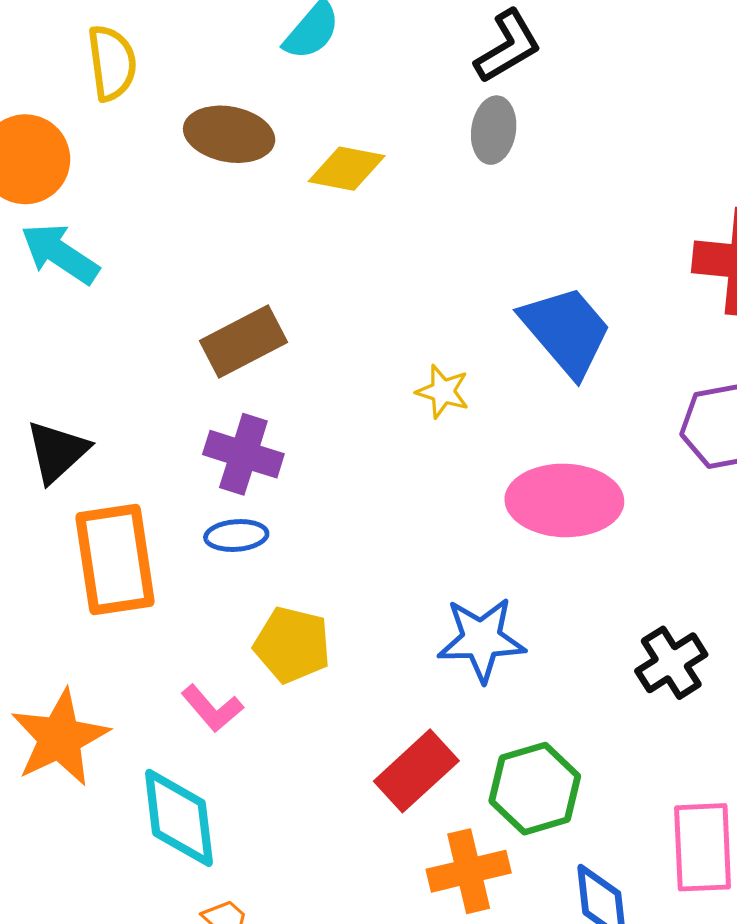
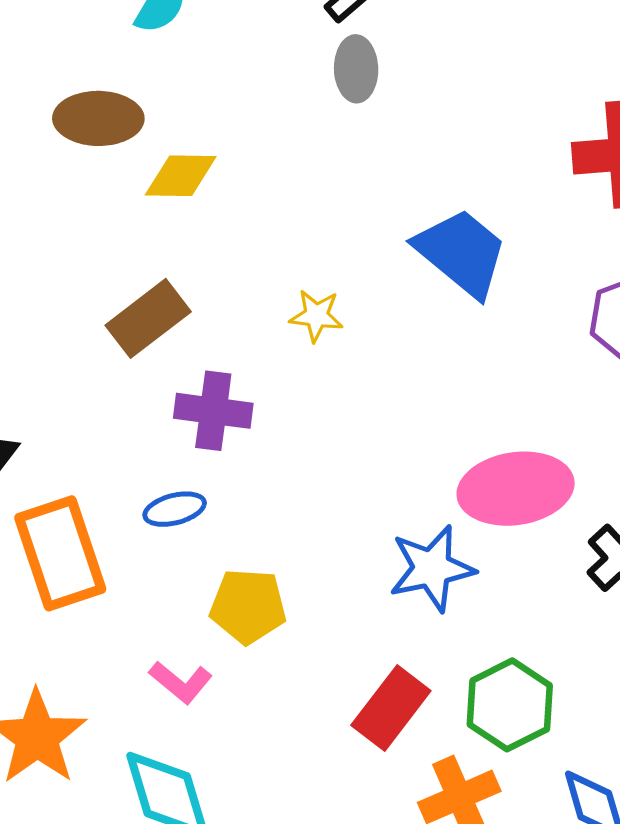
yellow diamond: (347, 169) -> (181, 176), moved
yellow star: (443, 392) -> (316, 316), moved
purple cross: (243, 454) -> (213, 411), moved
pink ellipse: (564, 500) -> (516, 489), moved

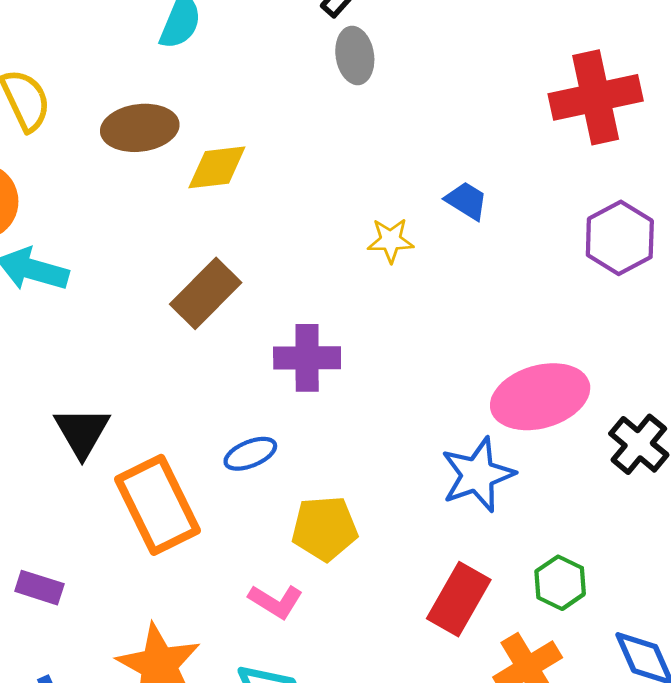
blue trapezoid: (462, 252) -> (466, 201), size x0.5
yellow star: (316, 316) -> (391, 240), moved
purple cross: (213, 411) -> (307, 358), moved
green hexagon: (510, 705) -> (560, 583), size x0.7

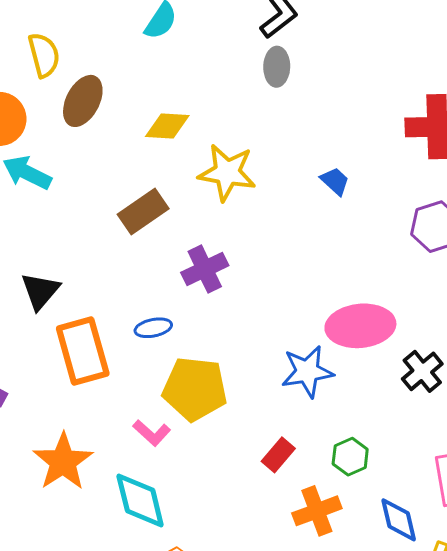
brown ellipse: (140, 128) -> (83, 101), moved, turned -66
yellow star: (391, 240) -> (227, 173), moved, size x1.8
purple cross: (307, 358) -> (205, 269), turned -36
yellow pentagon: (325, 528) -> (195, 389), size x1.4
red rectangle: (459, 599) -> (278, 455), size x0.7

